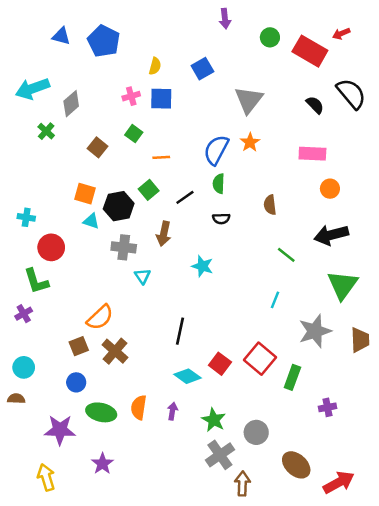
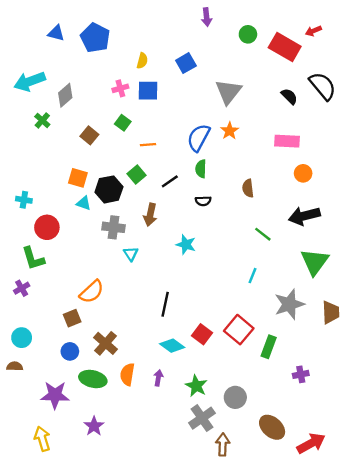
brown cross: (115, 351) -> (105, 343), moved

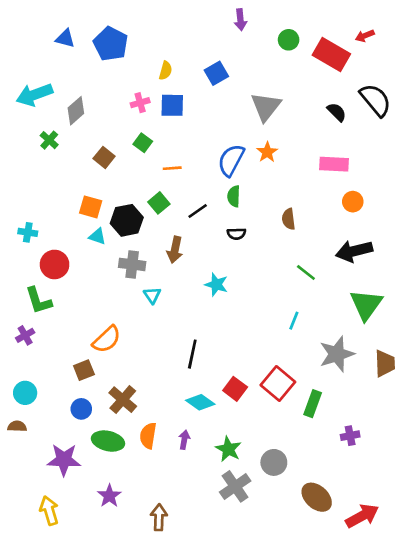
brown arrow: (223, 444) -> (159, 517), moved

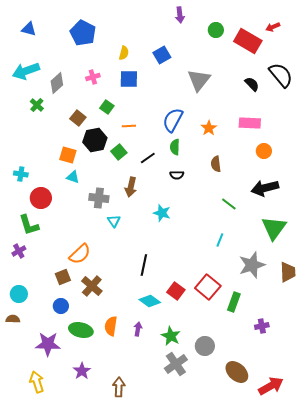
blue triangle: (65, 38) -> (29, 29), moved
pink cross: (140, 103) -> (93, 77), moved
orange star: (267, 152) -> (209, 128), moved
black hexagon: (127, 220) -> (95, 140), moved
brown cross: (123, 400) -> (92, 286), moved

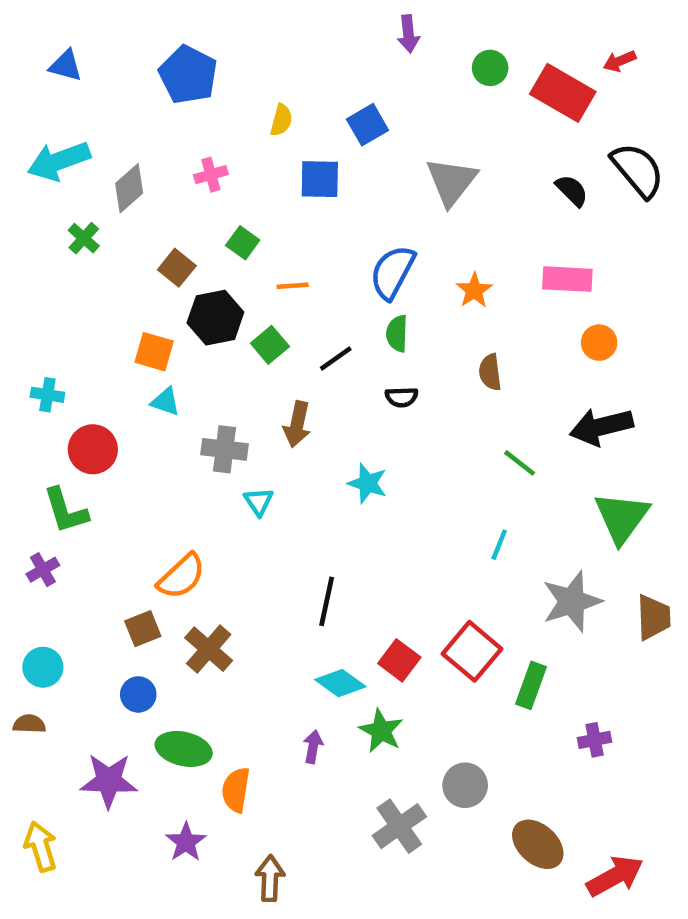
blue square: (129, 79) -> (320, 179), moved
orange semicircle: (111, 326) -> (236, 790), moved
green star: (171, 336) -> (381, 731), moved
yellow arrow: (37, 382) -> (41, 847), moved

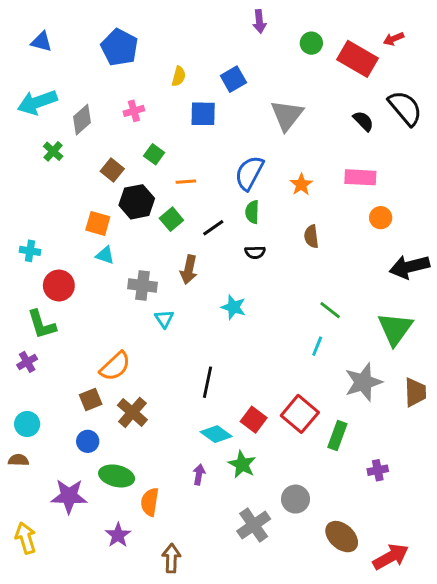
black arrow: (601, 427) -> (409, 267), moved
green line: (520, 463) -> (330, 310), moved

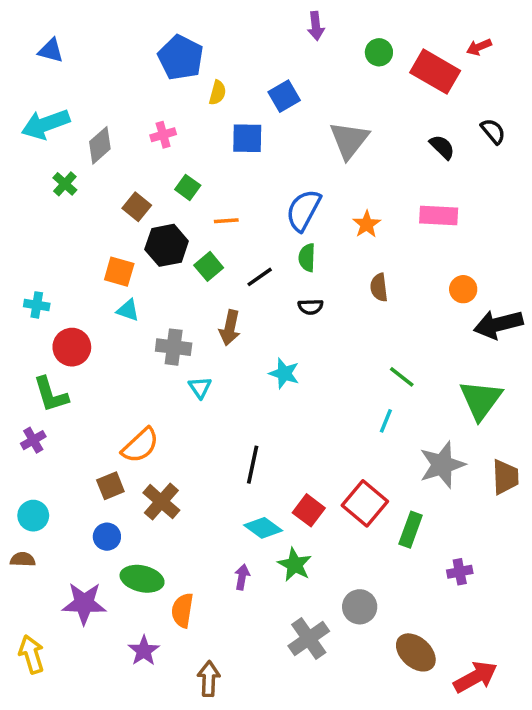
blue pentagon: (119, 47) -> (181, 58), moved
black semicircle: (405, 108) -> (493, 131), size x0.6
orange circle: (381, 218) -> (463, 289), moved

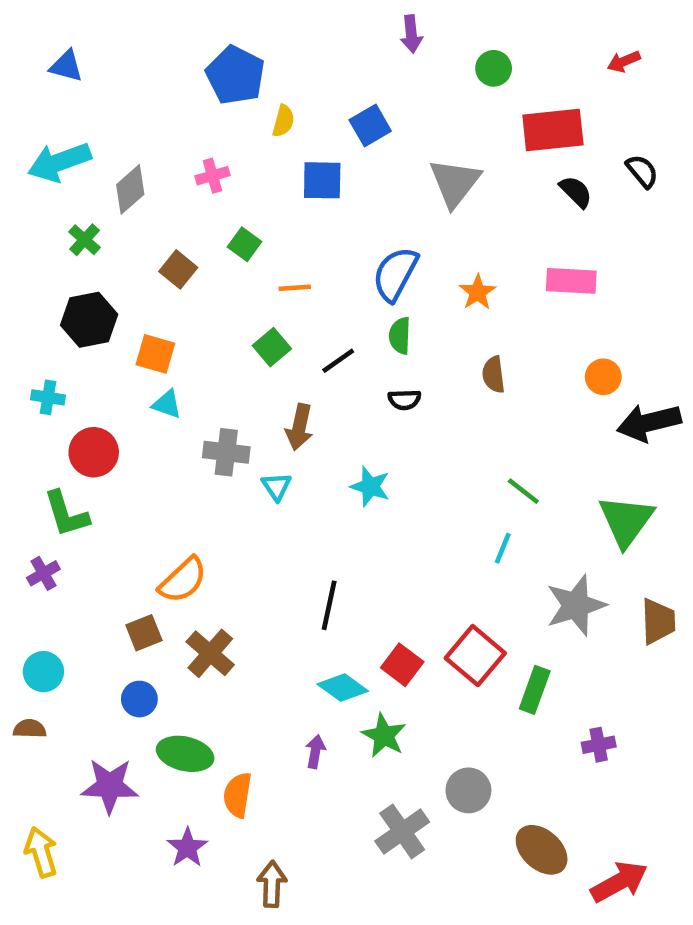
red rectangle: (435, 72) -> (553, 130), moved, turned -36
black hexagon: (167, 245) -> (89, 320), moved
cyan triangle: (200, 387) -> (276, 486), moved

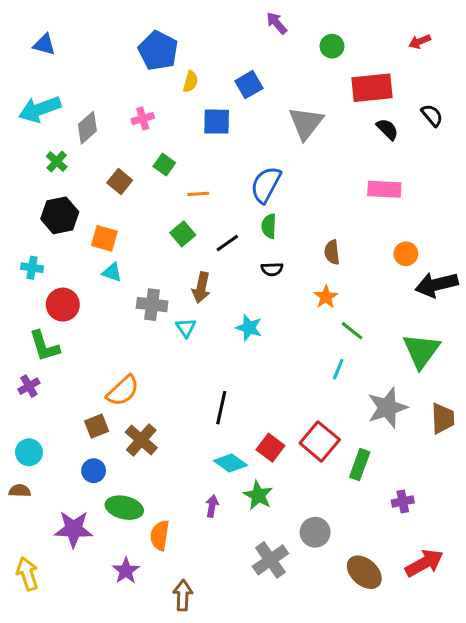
purple arrow: (411, 34) -> (277, 23), turned 145
orange star: (478, 292) -> (326, 297), moved
red arrow: (619, 882) -> (424, 563), moved

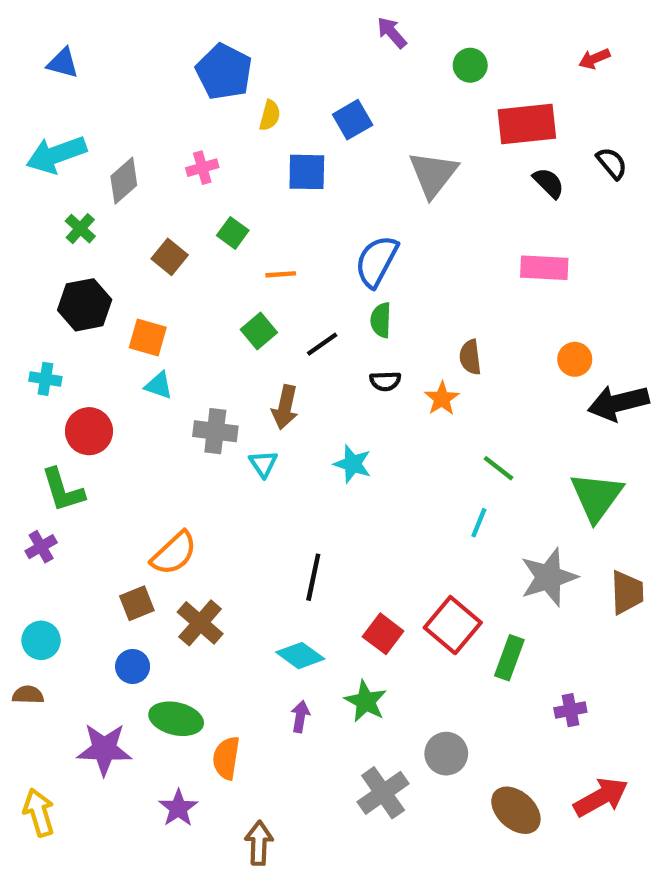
orange star: (326, 297) -> (442, 399), moved
cyan diamond: (230, 463) -> (300, 656), moved

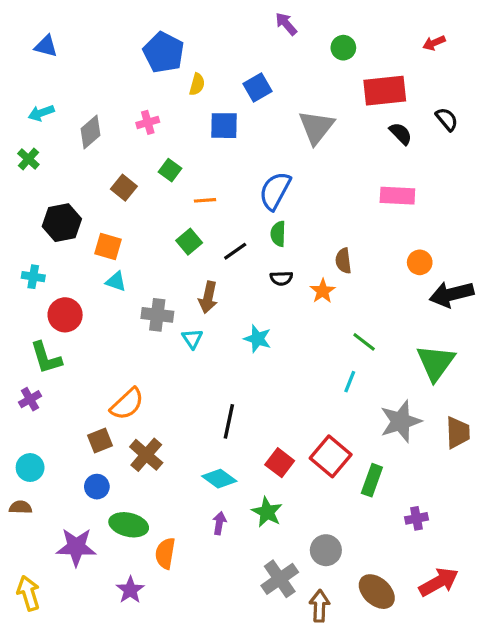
cyan arrow: (56, 155) -> (41, 113), size x0.6
green cross: (80, 229) -> (28, 159), moved
brown arrow: (259, 843) -> (319, 606), moved

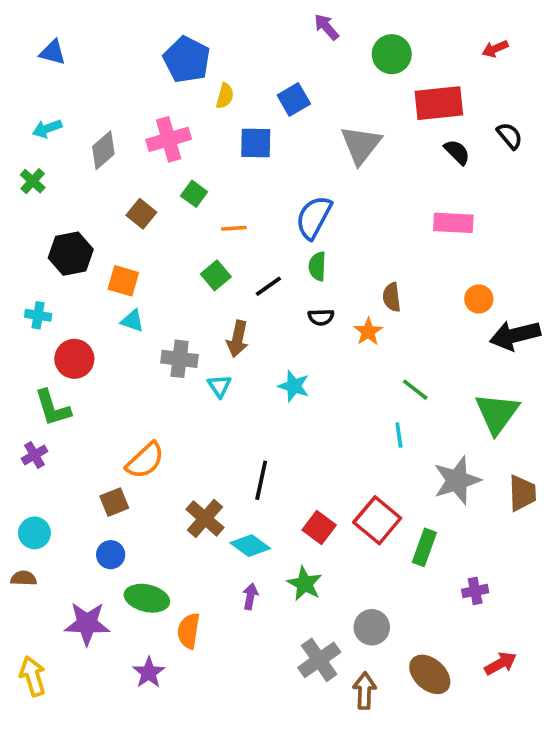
green circle: (343, 48) -> (392, 54), size x1.4
pink cross: (148, 122) -> (169, 139), size x1.6
cyan line: (350, 382) -> (399, 435), turned -30
brown cross: (146, 455) -> (205, 518), moved
red arrow: (439, 582) -> (501, 664), size x0.7

